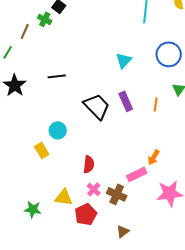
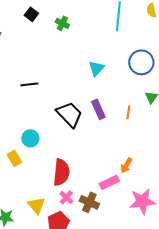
green cross: (45, 19) -> (62, 23), moved
red semicircle: (89, 164) -> (61, 172), size x1.5
yellow triangle: (64, 197) -> (36, 205), turned 42

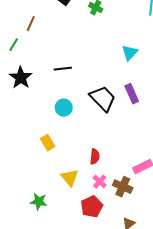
cyan circle: (30, 138) -> (64, 108), moved
red semicircle: (61, 172) -> (95, 157), size x0.6
yellow triangle: (36, 205) -> (70, 178), moved

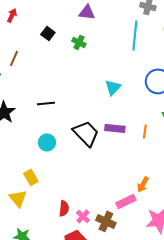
purple rectangle: (132, 94) -> (115, 128), turned -60
red semicircle: (95, 157) -> (64, 208), moved
yellow triangle: (70, 178) -> (18, 198), moved

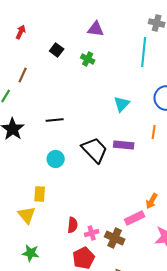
orange line: (145, 131) -> (154, 132), moved
yellow rectangle: (31, 177) -> (40, 194), turned 35
pink cross: (83, 216) -> (92, 233), turned 32

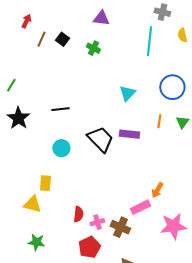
brown line: (23, 75) -> (41, 39), moved
yellow triangle: (27, 215) -> (32, 204), turned -36

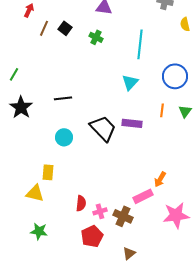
cyan line: (149, 41) -> (140, 44), moved

